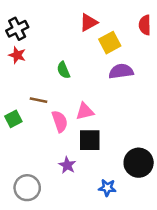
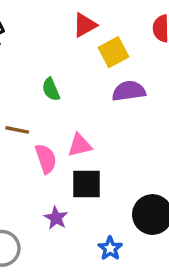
blue star: (107, 188) -> (110, 248), turned 30

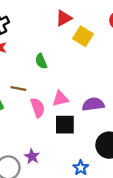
yellow square: (114, 52) -> (83, 36), turned -30
purple semicircle: (129, 91) -> (93, 104), moved
purple star: (56, 218) -> (32, 156), moved

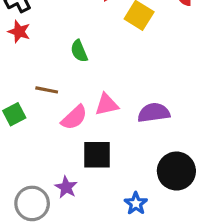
pink semicircle: (38, 108) -> (74, 118), turned 66
black square: (65, 125) -> (97, 155), moved

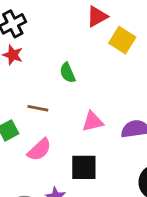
pink semicircle: (74, 118) -> (39, 150), moved

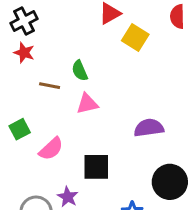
brown line: (38, 108) -> (50, 86), moved
pink triangle: (93, 122) -> (87, 104), moved

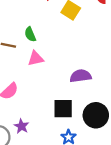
black square: (96, 167) -> (63, 109), moved

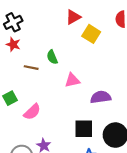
pink triangle: (36, 58) -> (72, 80), moved

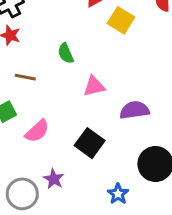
brown line: (31, 68) -> (25, 77), moved
black square: (84, 129) -> (90, 143), moved, turned 36

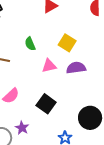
yellow square: (121, 20) -> (67, 43), moved
purple semicircle: (134, 110) -> (76, 68), moved

